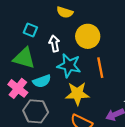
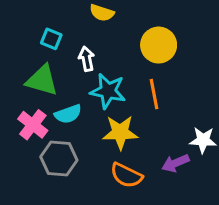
yellow circle: (88, 36) -> (159, 45), moved

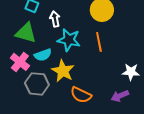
yellow star: (120, 132) -> (63, 71), moved, turned 30
purple arrow: (175, 163) -> (120, 96), moved

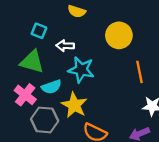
white arrow: (55, 19) -> (65, 46), turned -77
orange line: (99, 42) -> (140, 72), moved

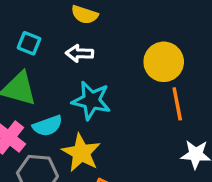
yellow circle: (119, 35) -> (164, 62), moved
white arrow: (65, 46) -> (80, 53), moved

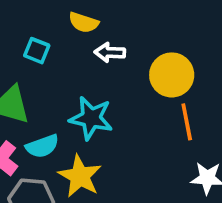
cyan square: (29, 43) -> (37, 51), moved
white arrow: (80, 53) -> (110, 52), moved

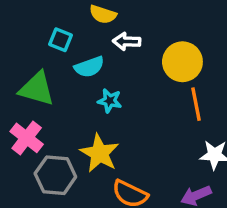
cyan star: (91, 118) -> (110, 101), size x0.6
cyan semicircle: (42, 146) -> (89, 67), moved

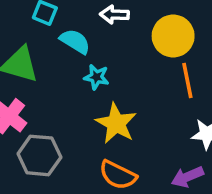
cyan semicircle: (89, 67) -> (75, 41), turned -128
yellow star: (99, 153) -> (116, 123), moved

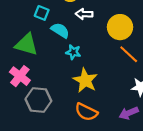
orange line: (187, 81) -> (129, 54), turned -36

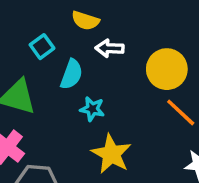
cyan square: (42, 13) -> (42, 47), turned 32
cyan semicircle: (60, 30) -> (71, 74), turned 78

